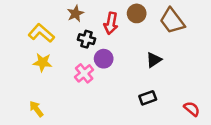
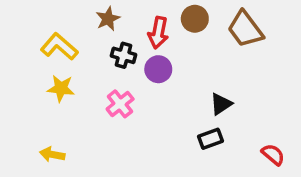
purple circle: (104, 59) -> (158, 69), moved
black triangle: (154, 60) -> (221, 104), moved
yellow arrow: (36, 109) -> (52, 154), turned -42

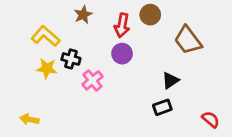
brown trapezoid: (245, 29) -> (188, 40), moved
black cross: (124, 55) -> (71, 59), moved
yellow arrow: (52, 154) -> (29, 119), moved

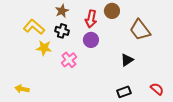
black cross: (71, 59) -> (62, 31), moved
yellow star: (47, 68) -> (44, 48), moved
black rectangle: (162, 107) -> (124, 92), moved

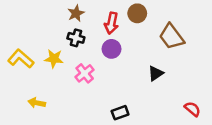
yellow L-shape: (34, 27) -> (21, 59), moved
yellow arrow: (22, 89) -> (37, 103), moved
black rectangle: (124, 92) -> (120, 113), moved

